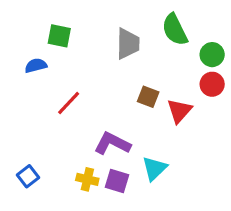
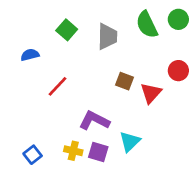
green square: (59, 36) -> (67, 30), moved, turned 30
green circle: (212, 55) -> (178, 19), moved
blue square: (28, 176) -> (33, 155), moved

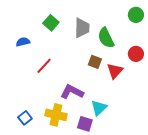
green semicircle: (147, 25) -> (106, 38), moved
yellow cross: (73, 151) -> (56, 115), size x1.5
purple square: (98, 152) -> (85, 124), moved

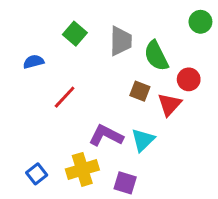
red circle: (136, 54) -> (189, 79), moved
cyan triangle: (99, 108) -> (143, 140), moved
yellow cross: (56, 115) -> (82, 169), turned -30

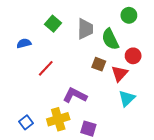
green circle: (200, 22) -> (129, 15), moved
cyan triangle: (143, 140) -> (127, 98), moved

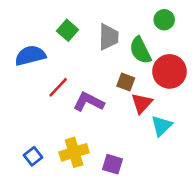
blue semicircle: (24, 43) -> (30, 56), size x1.6
red circle: (133, 56) -> (169, 71), size x1.6
red triangle: (120, 74) -> (142, 103), moved
purple L-shape: (75, 95) -> (89, 102), moved

